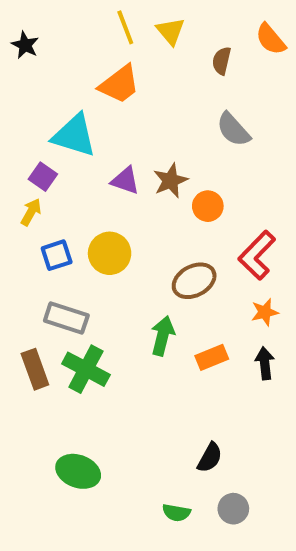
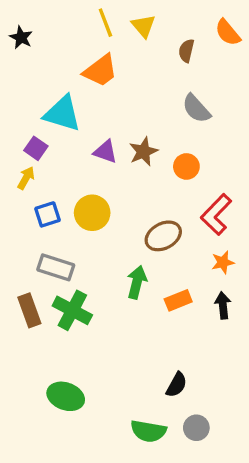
orange circle: (208, 206) -> (186, 166), moved
green semicircle: (176, 513) -> (148, 431), size x1.5

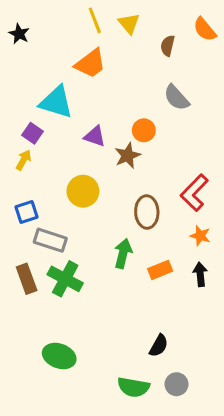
brown star: (143, 152) -> (128, 156), moved
orange circle: (186, 166) -> (144, 130), moved
blue square: (48, 214) -> (27, 212), moved
brown ellipse: (163, 236) -> (147, 212), turned -64
orange star: (223, 262) -> (200, 236), turned 30

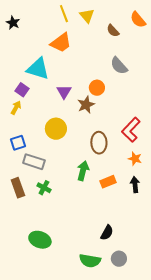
brown semicircle: (168, 46) -> (113, 31), turned -56
purple triangle: (95, 136) -> (64, 92), turned 42
green cross: (65, 279) -> (44, 188), size x0.6

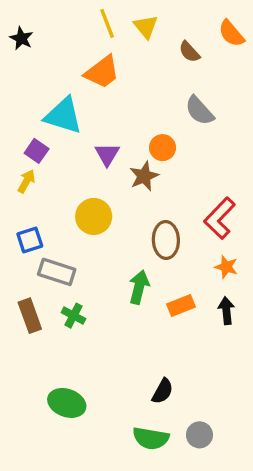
black semicircle: (107, 233) -> (163, 391), moved

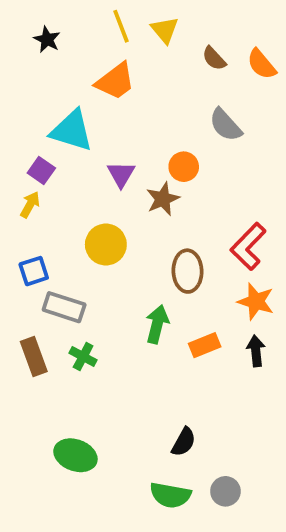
orange semicircle: (231, 33) -> (262, 64), moved
black star: (21, 38) -> (47, 39), moved
orange star: (226, 267) -> (256, 301), size x1.4

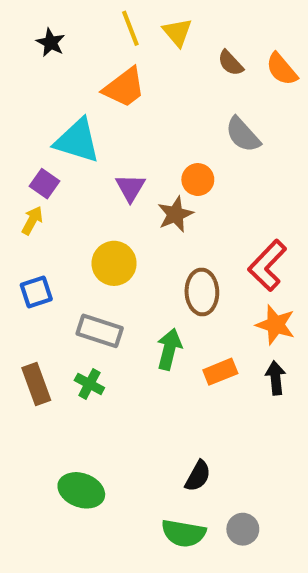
gray rectangle: (64, 307) -> (100, 331), moved

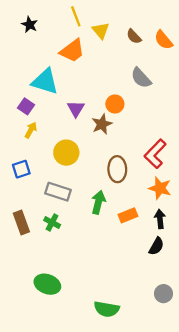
yellow triangle: (177, 32) -> (101, 31), moved
yellow arrow: (32, 220) -> (31, 130), moved
black semicircle: (198, 476) -> (156, 246), moved
gray circle: (243, 529) -> (164, 294), moved

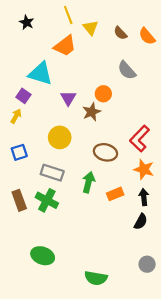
yellow arrow: (31, 130) -> (16, 116), moved
brown ellipse: (117, 169) -> (105, 152), turned -75
green cross: (52, 223) -> (47, 200), size x1.5

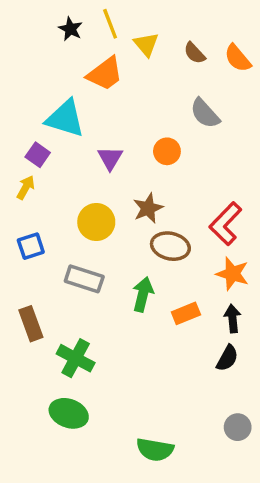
black star: (27, 22) -> (70, 29), moved
brown star: (92, 112) -> (148, 208), moved
green cross: (47, 200) -> (76, 358), moved

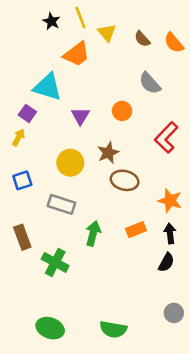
red L-shape: (226, 224) -> (166, 137), moved
green arrow: (143, 294) -> (93, 233), moved
green ellipse: (69, 413) -> (50, 328), moved

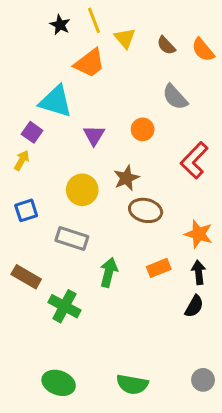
brown rectangle: (22, 237) -> (26, 277), turned -40
gray circle: (174, 313) -> (203, 380), moved

